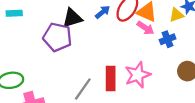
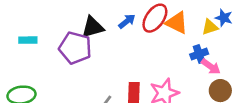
cyan rectangle: (14, 13) -> (28, 40), moved
pink arrow: (145, 28) -> (211, 67), moved

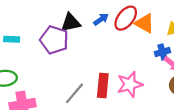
cyan rectangle: (28, 40) -> (12, 39), moved

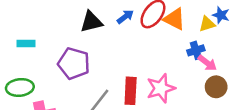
purple pentagon: (54, 40) -> (74, 63), moved

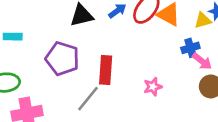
pink star: (161, 88) -> (153, 87), size x0.6
red rectangle: (131, 91) -> (106, 70), moved

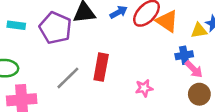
purple pentagon: (62, 59) -> (55, 28), moved
gray line: (88, 99) -> (68, 78), moved

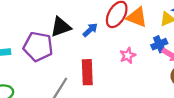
blue arrow: (119, 12) -> (90, 30), moved
pink star: (144, 88) -> (128, 55), moved

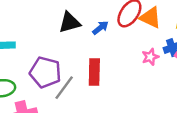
purple pentagon: (38, 47) -> (45, 72), moved
pink star: (128, 55) -> (150, 57), moved

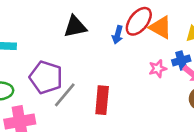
blue arrow: (100, 28) -> (118, 35), moved, turned 140
red rectangle: (94, 72) -> (102, 100), moved

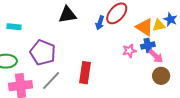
orange triangle: (161, 27) -> (145, 27), moved
gray line: (65, 95) -> (51, 80), moved

